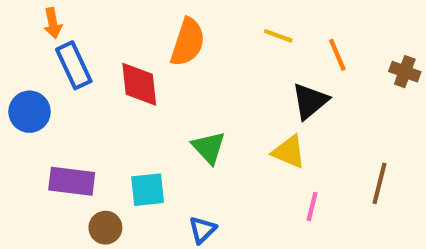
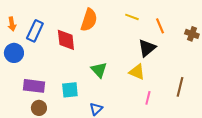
orange arrow: (53, 23) -> (12, 24), moved
blue rectangle: (74, 65) -> (35, 31), turned 50
brown circle: (105, 228) -> (39, 108), moved

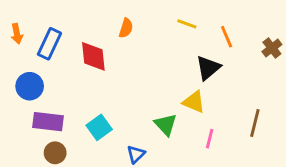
orange semicircle: (89, 20) -> (126, 28), size x0.6
brown cross: (192, 34) -> (272, 48), turned 32
blue circle: (14, 53) -> (30, 86), moved
green triangle: (99, 70) -> (166, 124), moved
cyan square: (70, 90) -> (99, 127), turned -30

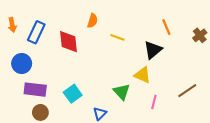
yellow line: (187, 24) -> (117, 37), moved
brown line: (255, 123) -> (187, 91), turned 42

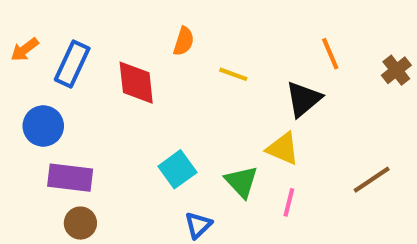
orange arrow: (12, 25) -> (25, 50), turned 64
cyan square: (73, 94) -> (177, 169), moved
pink line: (154, 102) -> (289, 202), moved

